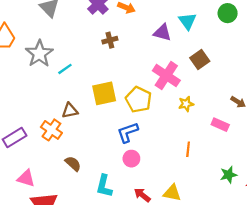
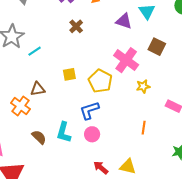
brown cross: (110, 40) -> (76, 26), turned -32
brown square: (200, 60) -> (157, 47), turned -30
yellow square: (104, 93) -> (69, 74), size x0.6
cyan L-shape: (104, 186) -> (64, 132), moved

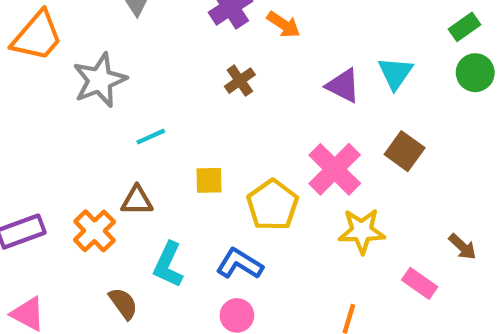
cyan line: (35, 51) -> (151, 137), moved
yellow star: (143, 86) -> (362, 231), size x1.5
blue L-shape: (89, 110) -> (239, 264), turned 40
cyan L-shape: (64, 132) -> (168, 265), moved

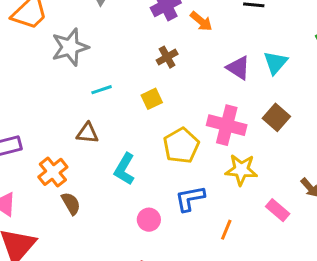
pink cross: (335, 169) -> (227, 125), turned -36
yellow square: (209, 180) -> (152, 99), moved, turned -30
orange cross: (94, 231) -> (53, 172), moved
blue L-shape: (239, 264) -> (190, 198), moved, turned -48
cyan L-shape: (168, 265) -> (125, 169), moved

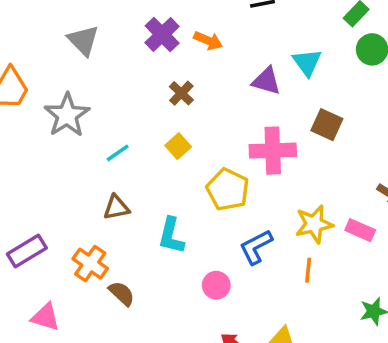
yellow star: (241, 170) -> (314, 224), moved

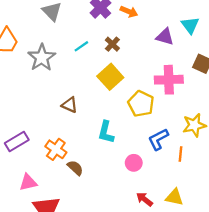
yellow square: (178, 146) -> (110, 77), size x1.6
cyan line: (118, 153) -> (81, 46), moved
brown triangle: (116, 207) -> (70, 105), moved, turned 35
orange line: (308, 270) -> (180, 154), moved
pink triangle: (45, 317) -> (28, 182), turned -30

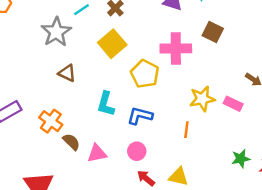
gray star: (42, 58) -> (56, 32), moved
blue L-shape: (158, 139) -> (140, 116), moved, turned 40
pink circle: (134, 163) -> (137, 151), moved
pink triangle: (28, 182) -> (97, 153), moved

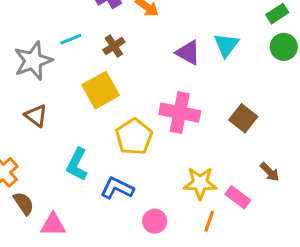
brown square: (213, 32) -> (243, 118), moved
orange line: (186, 130) -> (209, 221), moved
pink circle: (137, 151) -> (155, 221), moved

